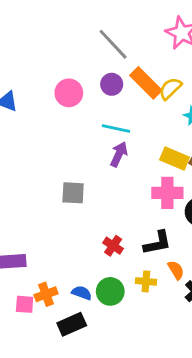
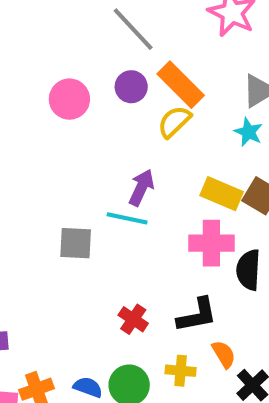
yellow semicircle: (170, 89) -> (174, 122), moved
cyan line: (116, 129) -> (127, 218), moved

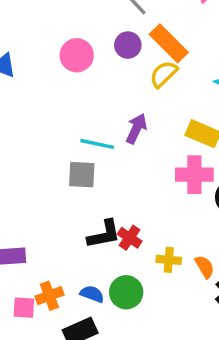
cyan line: (127, 218) -> (97, 144), moved
black L-shape: (197, 315) -> (104, 234), moved
yellow cross: (181, 371) -> (169, 260), moved

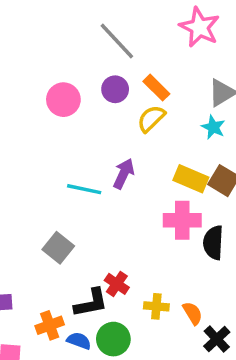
orange rectangle: (169, 43) -> (156, 88), size x0.7
gray square: (82, 175) -> (58, 248), moved, turned 36
black L-shape: (104, 234) -> (91, 303), moved
orange cross: (49, 296) -> (50, 325), moved

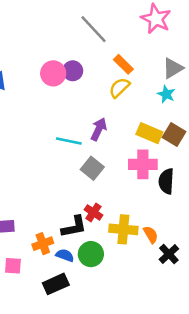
purple circle: (115, 89) -> (73, 71), moved
gray square: (58, 248) -> (92, 168), moved
yellow cross: (156, 306) -> (123, 229), size x1.5

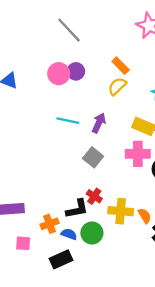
gray line: (93, 29) -> (69, 30), moved
cyan line: (69, 141) -> (68, 121), moved

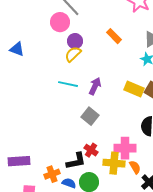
pink circle: (59, 74) -> (60, 22), moved
yellow semicircle: (117, 86) -> (73, 54), moved
pink cross: (138, 154) -> (125, 148), moved

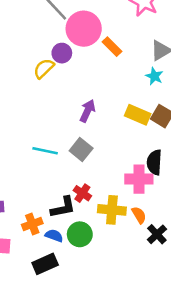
pink circle: (60, 22) -> (84, 29), moved, size x1.4
yellow semicircle: (73, 54) -> (44, 68), moved
cyan line: (68, 84) -> (45, 151), moved
pink cross: (125, 148) -> (139, 179), moved

